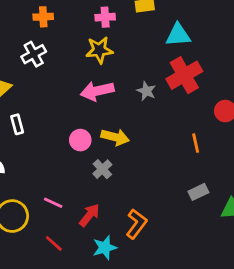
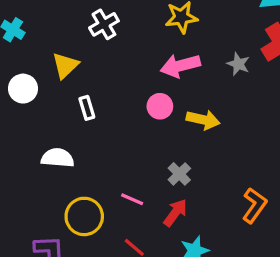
pink circle: (80, 140) -> (160, 106), moved
gray cross: (102, 169) -> (179, 174), moved
orange L-shape: (136, 224) -> (254, 205), moved

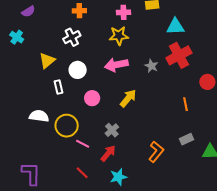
white circle: (23, 89) -> (78, 70), moved
pink circle: (160, 106) -> (92, 98), moved
yellow arrow: (203, 120) -> (128, 98), turned -66
yellow circle: (84, 216) -> (67, 126), moved

